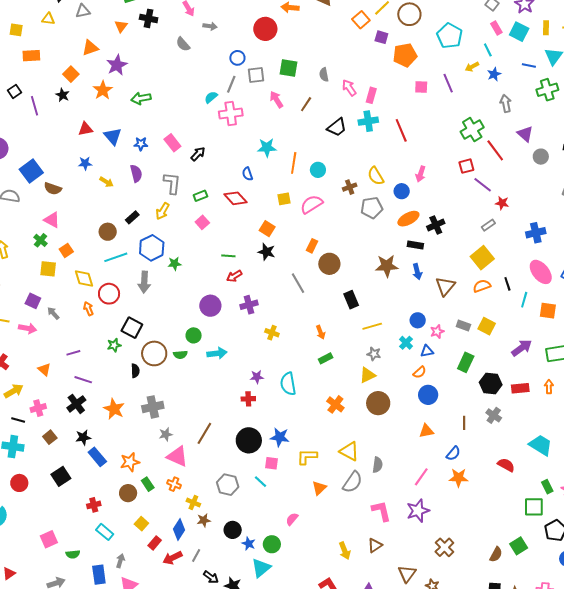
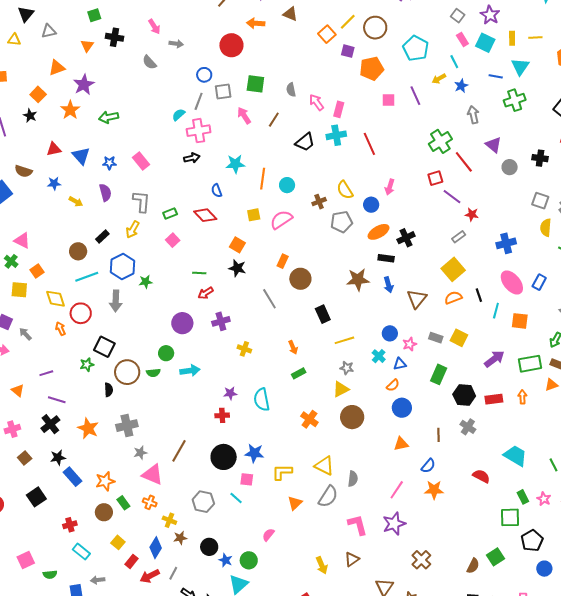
black arrow: (198, 154) -> (192, 158), moved, turned 35
brown semicircle: (53, 189) -> (23, 171), moved
gray arrow: (120, 561) -> (98, 580), turned -112

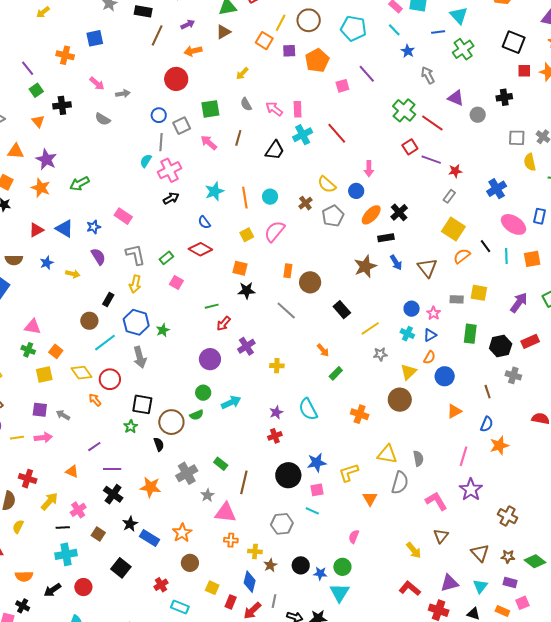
brown triangle: (290, 14) -> (223, 32), turned -35
orange triangle: (57, 68) -> (16, 151), turned 42
yellow arrow: (439, 79) -> (242, 73), moved
yellow triangle: (341, 389) -> (408, 372), moved
green rectangle: (123, 503) -> (221, 464), moved

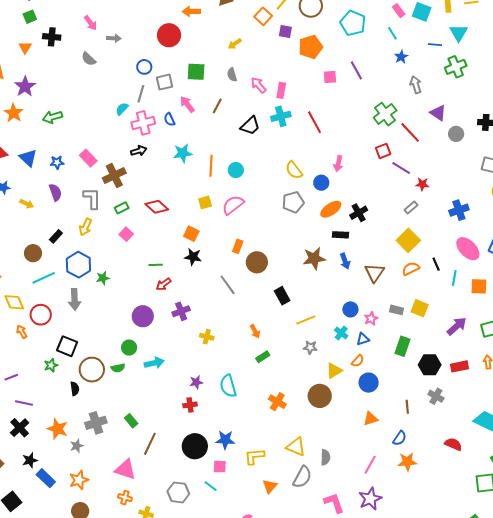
brown cross: (305, 203) -> (114, 175), moved, size x1.6
blue semicircle: (204, 222) -> (169, 119), moved
gray star: (207, 495) -> (77, 446), moved

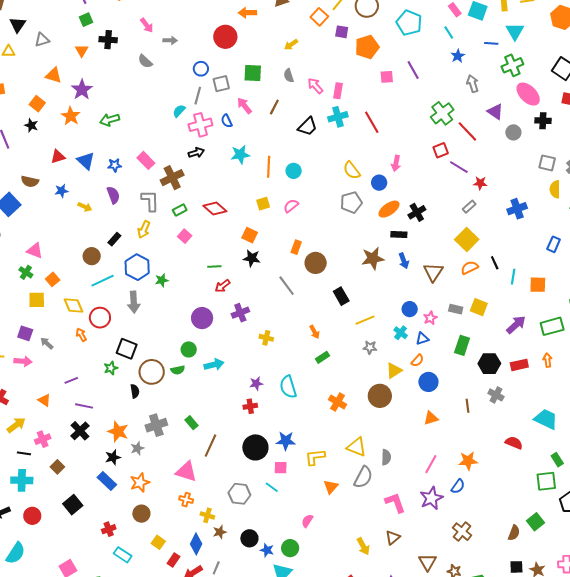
pink semicircle: (233, 205) -> (291, 206), size x0.7
pink ellipse: (468, 249) -> (528, 94), moved
blue semicircle: (400, 438) -> (458, 486), moved
black star: (30, 460) -> (113, 457), moved

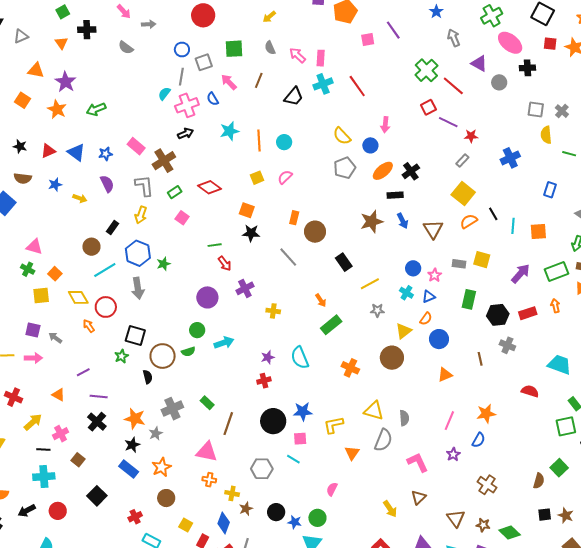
black star: (31, 125) -> (20, 146), moved
red arrow: (222, 286) -> (225, 264), turned -84
green rectangle: (322, 357) -> (331, 325), size x1.5
purple star: (431, 498) -> (453, 454), size x0.6

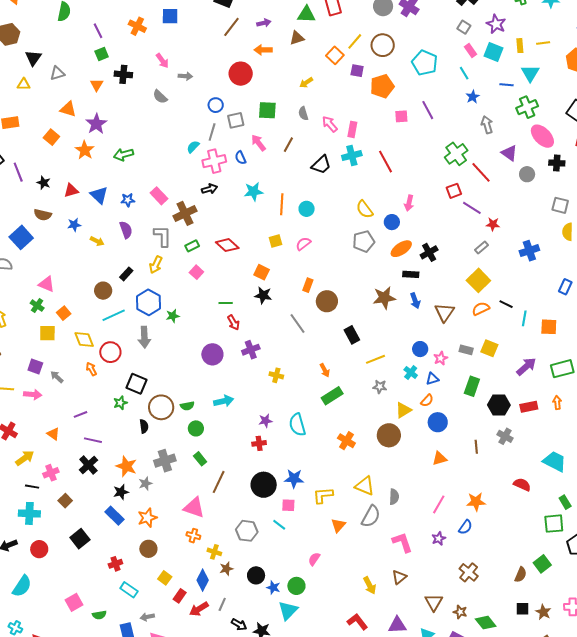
black line: (493, 214) -> (506, 304), turned -40
green circle: (197, 330) -> (196, 428), moved

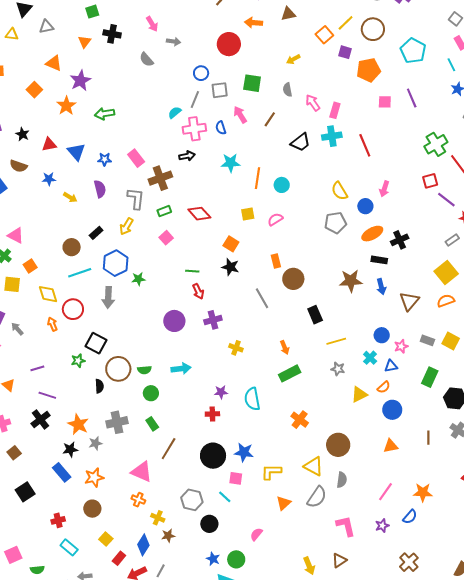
orange rectangle: (308, 285) -> (276, 261), turned -40
brown circle: (389, 435) -> (338, 445), moved
black circle: (256, 575) -> (209, 524), moved

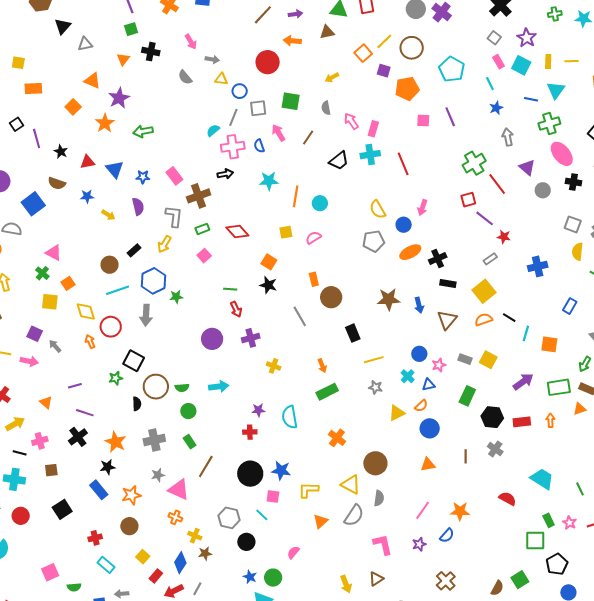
yellow triangle: (12, 34) -> (221, 79), moved
black rectangle: (379, 260) -> (448, 283), moved
gray star: (95, 443) -> (158, 475), moved
brown square: (14, 453) -> (51, 470), turned 32

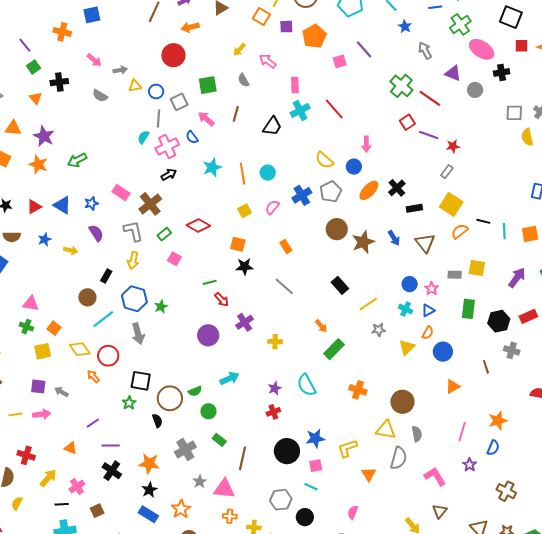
pink arrow: (351, 121) -> (268, 61), moved
blue cross: (538, 266) -> (302, 195), moved
brown circle: (331, 297) -> (337, 229), moved

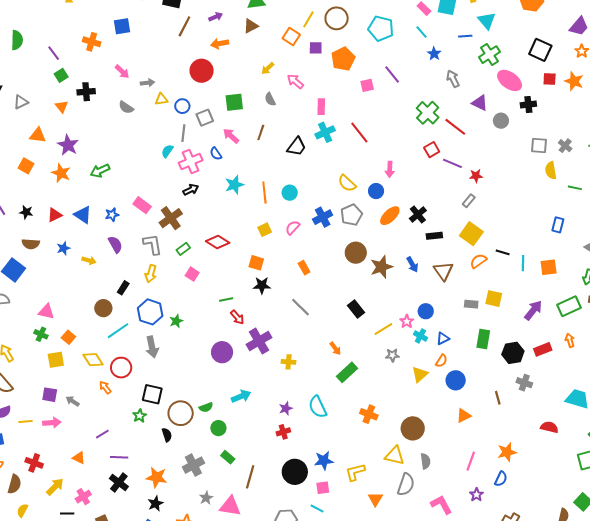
pink star: (432, 289) -> (407, 321), moved
purple cross: (245, 322) -> (259, 341), size x1.4

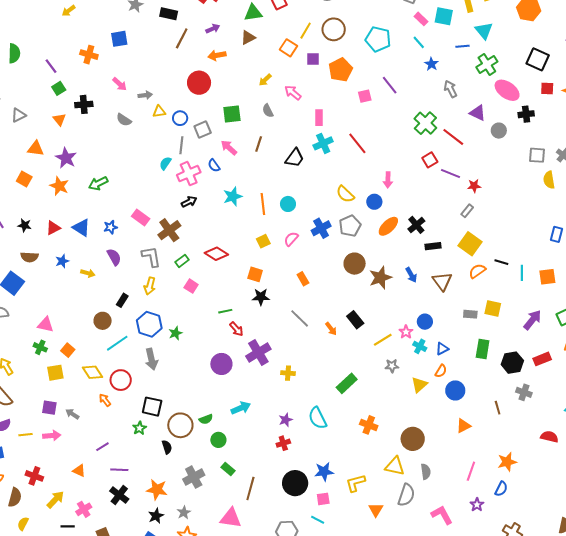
orange arrow: (335, 349) -> (331, 329), moved
gray star: (206, 498) -> (184, 512), moved

